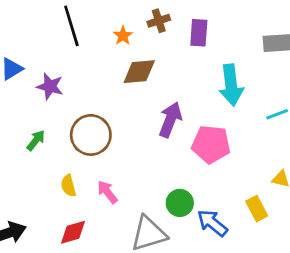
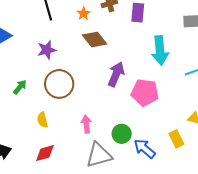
brown diamond: (139, 72) -> (95, 40), turned 55
purple star: (50, 86) -> (47, 50), moved, turned -30
pink arrow: (107, 192) -> (86, 124), moved, turned 30

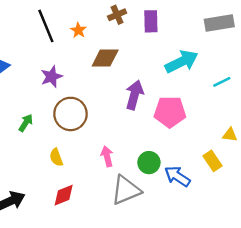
orange star: (84, 14) -> (78, 30), moved
brown diamond: (95, 40) -> (105, 58), turned -45
cyan arrow: (160, 50) -> (182, 62), turned -104

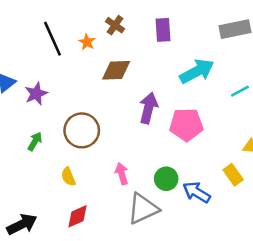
brown cross: (117, 15) -> (115, 25), moved, turned -30
purple star: (52, 77) -> (36, 94), moved

